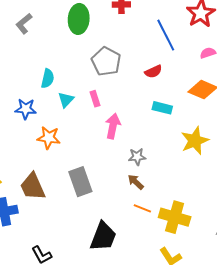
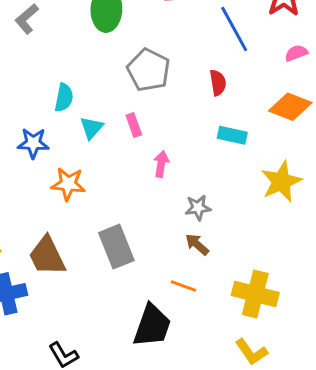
red semicircle: (153, 72) -> (218, 83), turned -72
pink arrow: (113, 126) -> (161, 164), size x0.7
orange line: (142, 208) -> (184, 286), moved

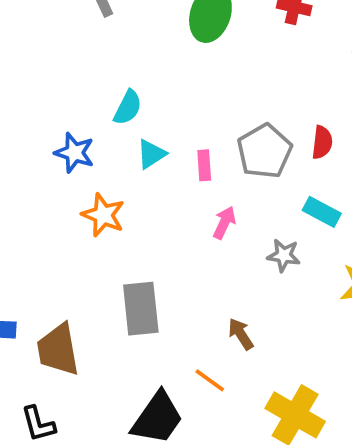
gray pentagon: (148, 70) -> (264, 151), moved
gray star: (198, 208) -> (284, 255), moved
brown trapezoid: (47, 256) -> (58, 350), moved

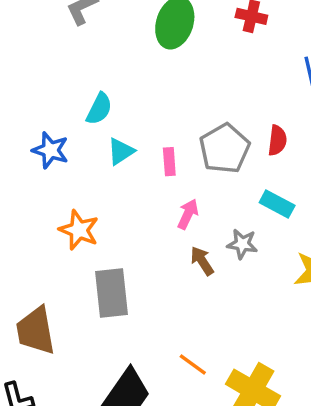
orange star: (103, 215) -> (79, 230), moved
brown arrow: (241, 334) -> (202, 261), moved
orange line: (210, 380) -> (193, 365), moved

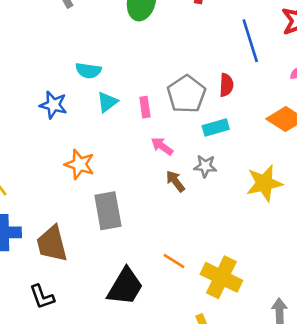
cyan semicircle: (99, 109) -> (88, 71), turned 75
cyan rectangle: (277, 204) -> (216, 128), moved, turned -40
pink arrow: (188, 214) -> (162, 146), turned -75

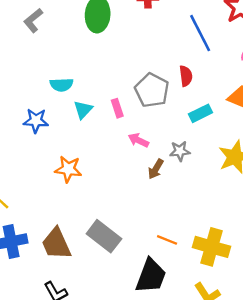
cyan rectangle: (216, 128) -> (201, 113), moved
brown arrow: (175, 181) -> (156, 169), turned -102
gray rectangle: (108, 211) -> (104, 236), moved, turned -32
black trapezoid: (125, 287) -> (151, 276), moved

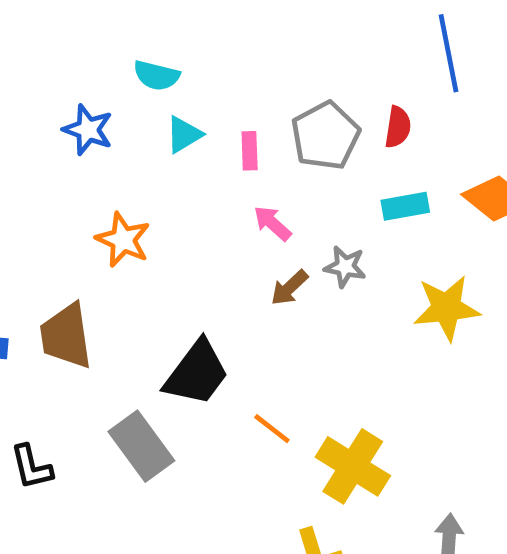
gray rectangle: (104, 236) -> (141, 446), moved
brown trapezoid: (56, 244) -> (66, 336), moved
black trapezoid: (151, 276) -> (197, 373), moved

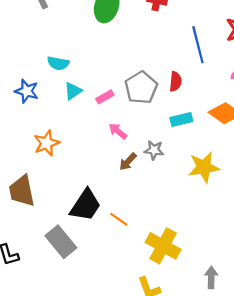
pink rectangle: (250, 151) -> (105, 97), turned 66
orange star: (123, 240) -> (47, 143), turned 30
orange line: (272, 429) -> (119, 219), moved

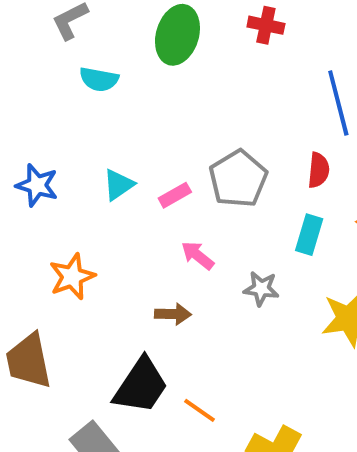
cyan semicircle: (58, 63) -> (99, 79), moved
red semicircle: (176, 82) -> (319, 170), moved
cyan rectangle: (181, 119) -> (309, 235), turned -60
brown arrow: (128, 162) -> (173, 314), moved, turned -132

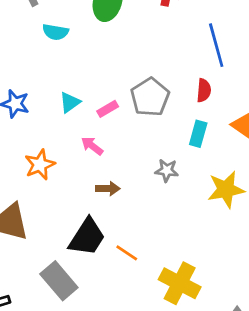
pink arrow: (198, 255) -> (92, 146), moved

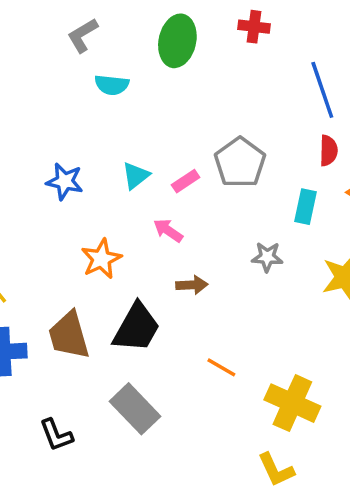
red semicircle: (204, 90) -> (328, 151), moved
black trapezoid: (87, 237) -> (137, 328), moved

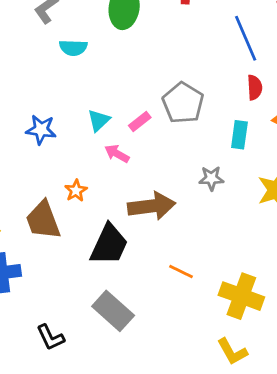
pink arrow: (168, 230) -> (117, 154), moved
orange star: (101, 259) -> (76, 191), size x0.7
brown arrow: (192, 285) -> (152, 206), size x1.8
brown trapezoid: (69, 335) -> (43, 220), moved

